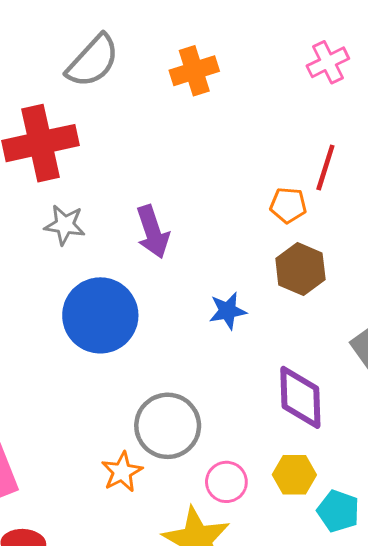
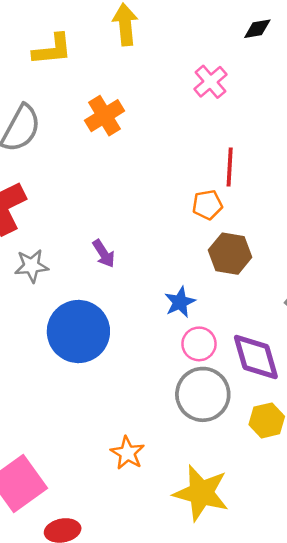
purple arrow: (153, 232) -> (104, 254), size x0.7
gray circle: (168, 426) -> (203, 394), moved
pink circle: (226, 482) -> (199, 344), moved

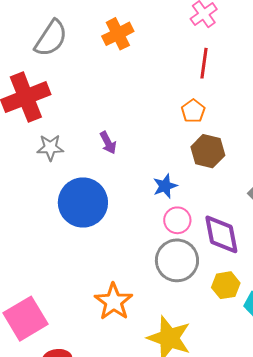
red line: (230, 167) -> (204, 63), moved
orange pentagon: (207, 205) -> (193, 111), turned -30
orange star: (127, 453) -> (114, 302), size x1.4

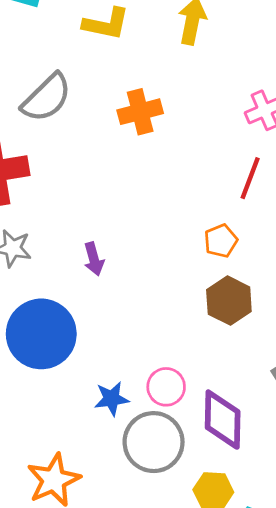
blue star: (165, 186) -> (112, 399), moved

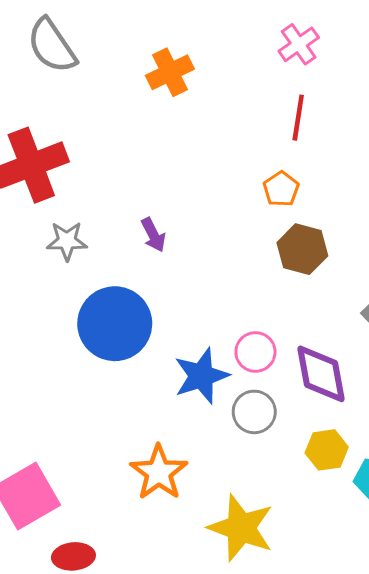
gray semicircle: (47, 98) -> (52, 46), moved, turned 112
blue star: (112, 399) -> (201, 376), size x1.5
gray circle: (154, 442) -> (254, 412), size x0.7

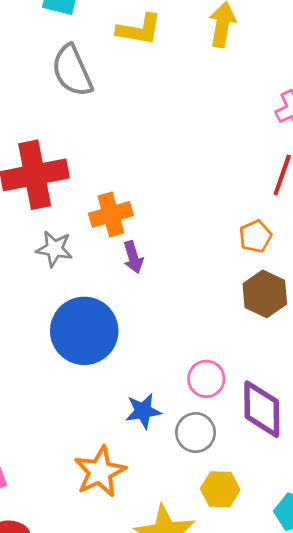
orange cross: (170, 72) -> (111, 214), moved
blue star: (201, 376) -> (143, 411), moved, size x0.7
yellow hexagon: (327, 450) -> (220, 489), moved

